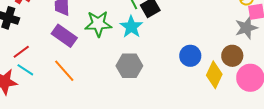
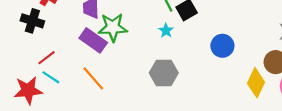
green star: (98, 24) -> (113, 27), moved
cyan star: (131, 27) -> (166, 31), size x0.6
blue circle: (190, 56) -> (222, 46), moved

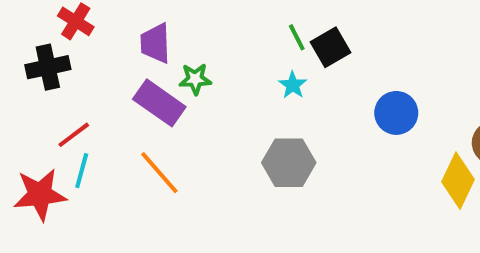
black cross: (32, 21) -> (48, 67), turned -30
green star: (113, 27) -> (195, 79), size x0.6
cyan line: (51, 77) -> (82, 171), turned 72

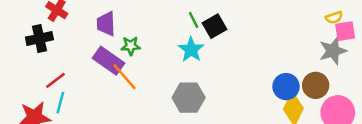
cyan star: (293, 85) -> (191, 50), size x1.5
blue circle: (396, 113) -> (286, 87), moved
orange line: (159, 173) -> (125, 77), moved

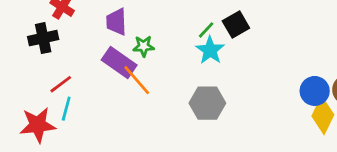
green line: (194, 20) -> (206, 30), moved, turned 70

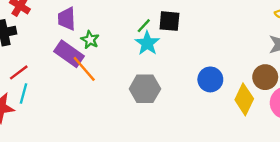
black square: (236, 24) -> (169, 21), turned 35
green star: (144, 46) -> (90, 40), turned 30
blue circle: (315, 91) -> (210, 79), moved

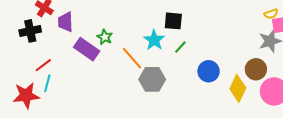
purple trapezoid: (67, 19) -> (65, 22), moved
green line: (144, 26) -> (180, 47), moved
orange line: (84, 69) -> (132, 58), moved

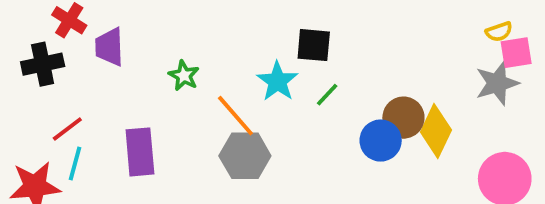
purple rectangle: (87, 49) -> (140, 152), moved, turned 50
brown circle: (256, 69) -> (403, 118), moved
gray hexagon: (152, 79) -> (245, 156), moved
yellow diamond: (238, 88) -> (436, 131), moved

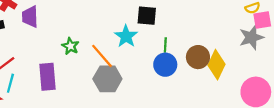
green star: (184, 76) -> (70, 46), moved
green line: (327, 95) -> (165, 45), moved, turned -40
blue circle: (381, 141) -> (165, 65), moved

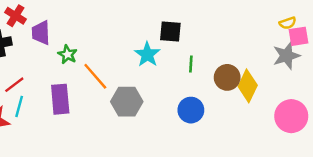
green star: (70, 46) -> (68, 54), moved
orange line: (102, 56) -> (95, 76), moved
blue circle: (165, 65) -> (191, 110), moved

